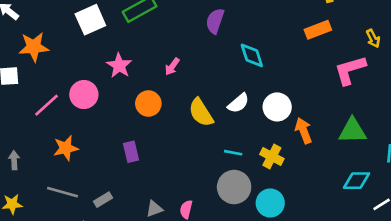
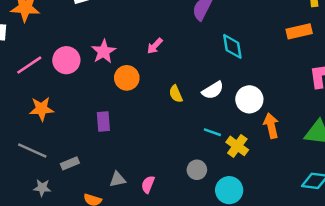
pink star: (119, 66) -> (104, 51), moved
yellow semicircle: (201, 112) -> (176, 94), size x0.6
cyan line: (233, 153) -> (212, 132), moved
gray circle: (234, 187) -> (197, 170), size x0.6

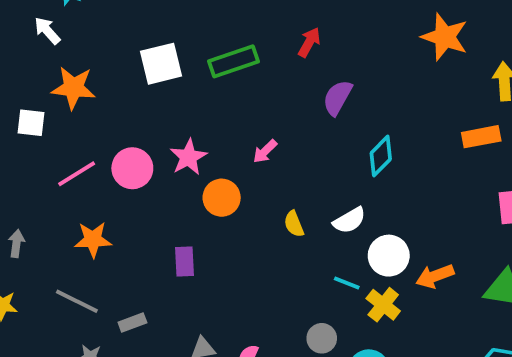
cyan diamond: (232, 46) -> (381, 156), turned 52
white circle: (249, 99) -> (389, 256), moved
orange arrow: (271, 126) -> (435, 276), turned -100

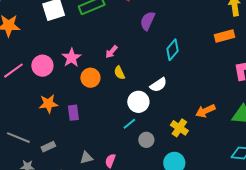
yellow semicircle: (294, 224) -> (119, 73), moved
orange star: (93, 240) -> (48, 104), moved
white circle: (389, 256) -> (138, 102), moved
cyan line: (347, 283) -> (129, 124), moved, turned -56
gray circle: (322, 338) -> (146, 140), moved

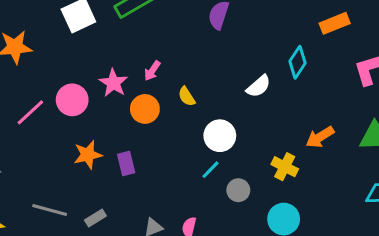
cyan diamond: (173, 50) -> (297, 62), moved
pink arrow: (112, 52) -> (152, 71), moved
white semicircle: (158, 85) -> (259, 86), moved

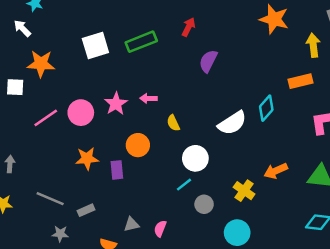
pink arrow: (152, 71) -> (148, 98), turned 49
white semicircle: (259, 86) -> (232, 123), size x1.4
orange circle: (145, 109) -> (138, 145), moved

